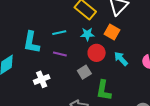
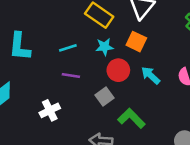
cyan L-shape: (31, 42) -> (20, 47), moved
green L-shape: (104, 90) -> (131, 118), turned 130

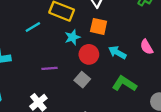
cyan line: (68, 48) -> (33, 27), moved
green L-shape: (131, 118) -> (124, 84), moved

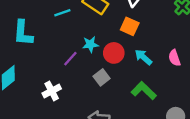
cyan star: (72, 37) -> (90, 44), moved
purple line: (49, 68) -> (70, 59), turned -56

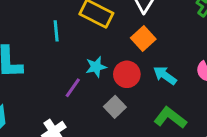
cyan line: (62, 13) -> (56, 31), turned -70
orange square: (130, 26) -> (143, 38), turned 30

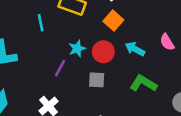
gray square: (115, 107) -> (97, 80), turned -36

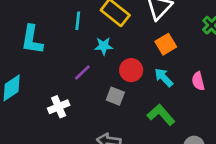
orange square: (113, 21) -> (166, 44), moved
cyan star: (77, 49) -> (104, 46), moved

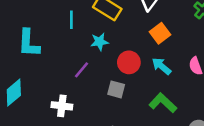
white cross: (59, 107) -> (62, 106), turned 36

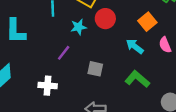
orange square: (160, 33) -> (147, 22), moved
red circle: (129, 62) -> (105, 19), moved

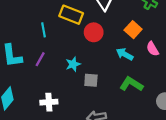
cyan star: (79, 27) -> (73, 64), moved
purple line: (64, 53) -> (40, 59), moved

